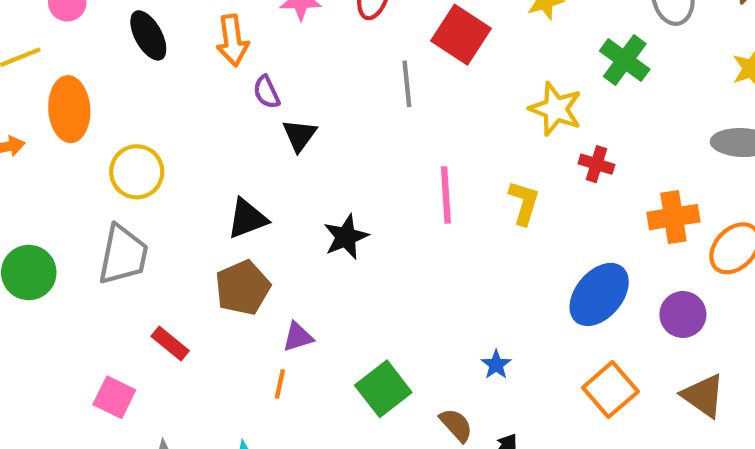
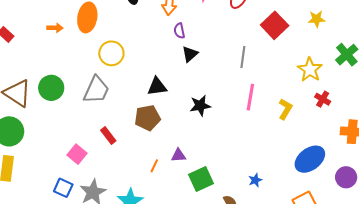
gray line: (407, 84) -> (243, 57), moved
purple triangle: (298, 337) -> (178, 155), moved

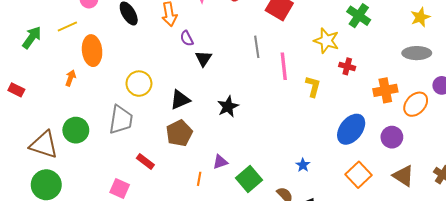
orange arrow: (55, 28) -> (71, 78), moved, turned -56
yellow circle: (111, 53) -> (139, 84), moved
pink line: (250, 97) -> (284, 66), moved

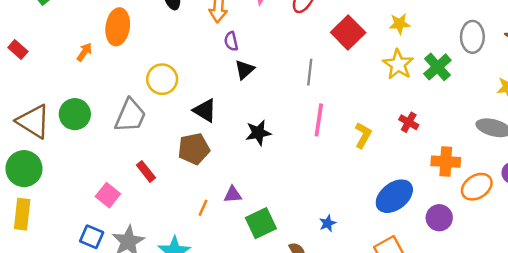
yellow star: (326, 41) -> (398, 64), moved
pink line: (284, 66) -> (319, 120), moved
black triangle: (180, 100) -> (205, 110), turned 40

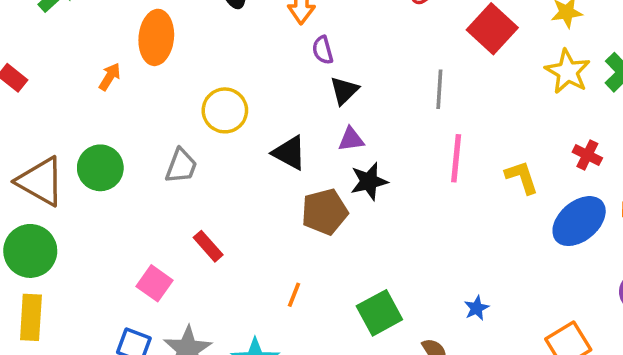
gray trapezoid: (130, 116) -> (181, 166), size x0.7
yellow L-shape: (363, 135) -> (522, 177), turned -45
brown pentagon: (194, 149) -> (325, 212), moved
purple triangle: (233, 195) -> (351, 139), moved
blue ellipse: (394, 196) -> (579, 221), moved

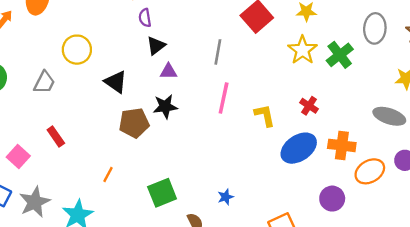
purple triangle: (351, 139) -> (168, 71), moved

